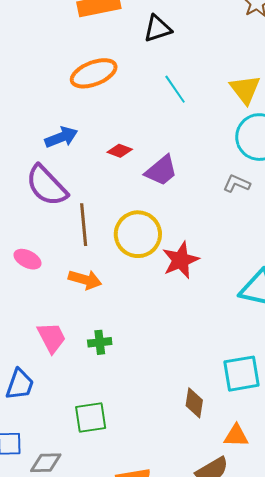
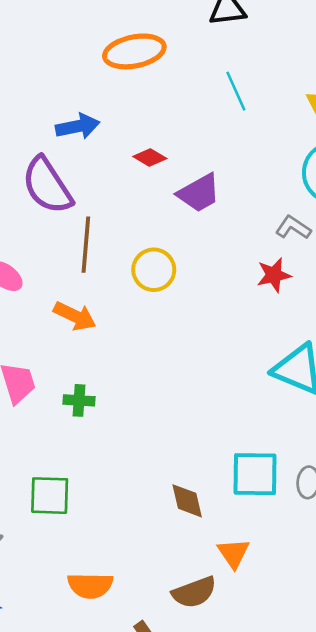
yellow circle: (138, 234) -> (154, 270), size x0.7
red star: (181, 260) -> (274, 275), moved, size x0.7
brown diamond: (194, 403) -> (187, 501), turned -32
orange triangle: (236, 436) -> (233, 553), turned 44

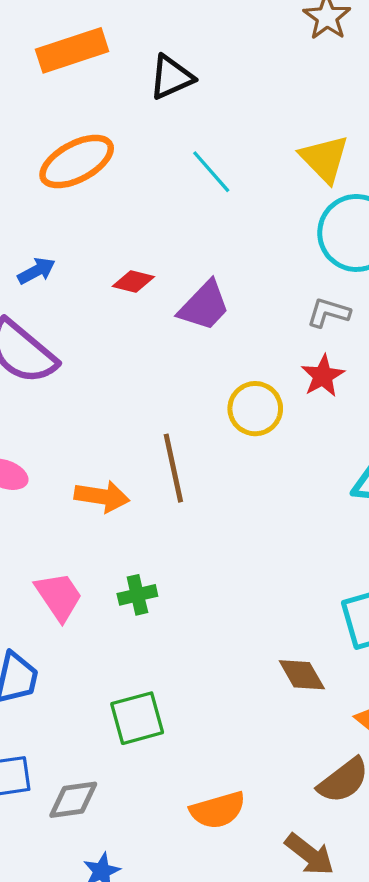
blue arrow: (78, 126) -> (36, 271), size x0.7
brown line: (86, 245) -> (173, 468), moved
yellow circle: (154, 270) -> (255, 409), moved

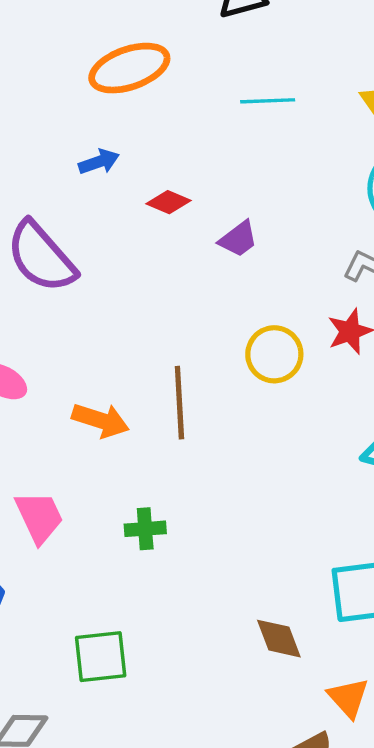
cyan line: (211, 172) -> (268, 101), turned -60
blue arrow: (36, 271) -> (99, 162), moved
purple trapezoid: (204, 306) -> (238, 239), size x0.7
green cross: (137, 595) -> (145, 529), moved

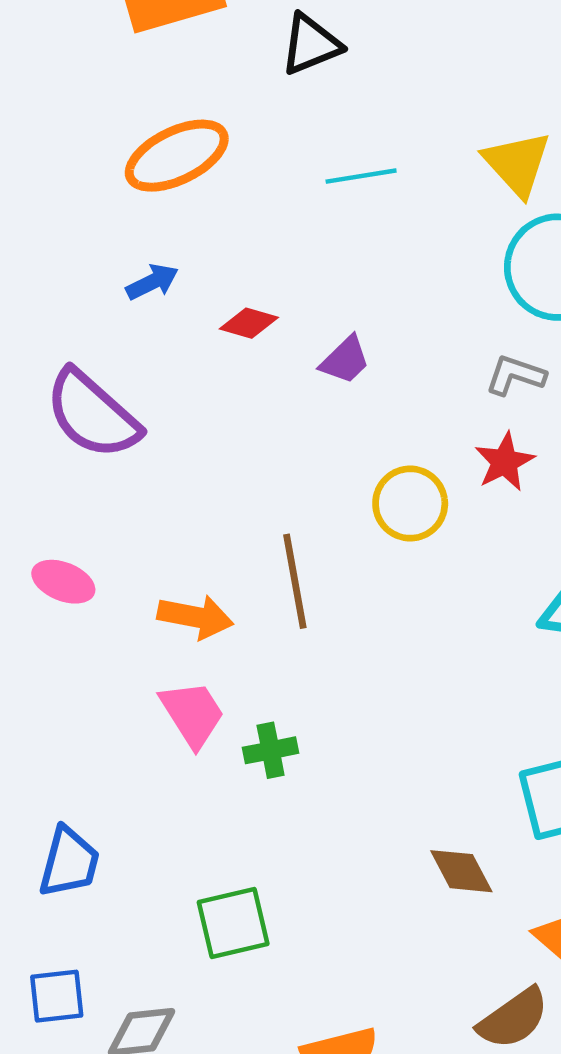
pink trapezoid: (39, 517) -> (192, 714), moved

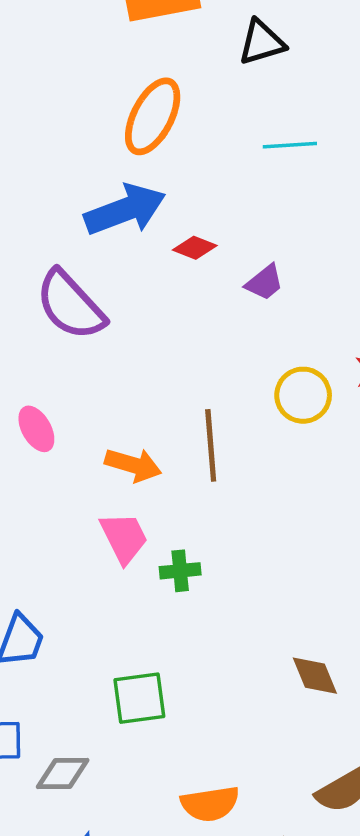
orange ellipse: (177, 156) -> (153, 116), turned -42
blue arrow: (152, 282) -> (125, 210), size x2.0
pink ellipse: (63, 582) -> (36, 429), turned 33

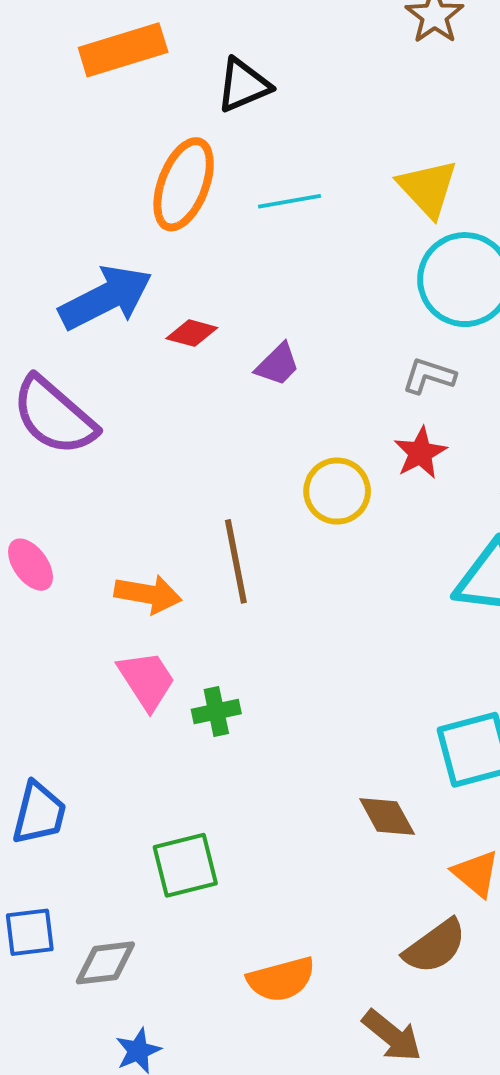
orange ellipse: (153, 116) -> (184, 184), moved

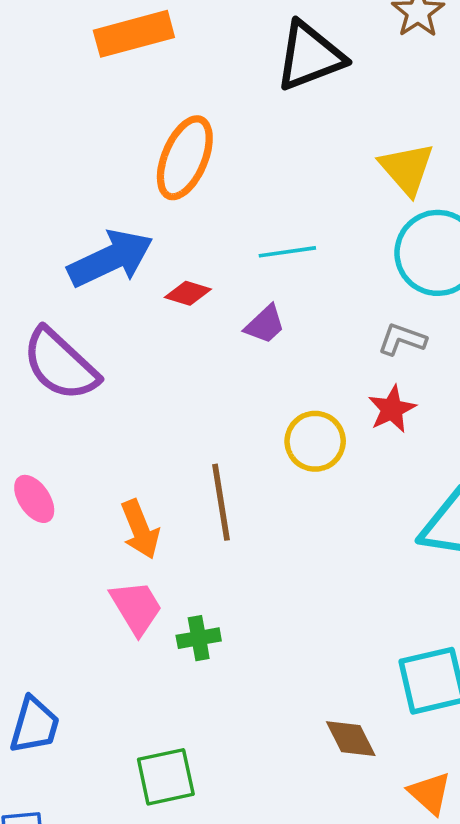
black triangle: (243, 85) -> (310, 56), moved, size x1.4
cyan line: (290, 201) -> (287, 252), moved
orange arrow: (148, 594) -> (140, 529), turned 56

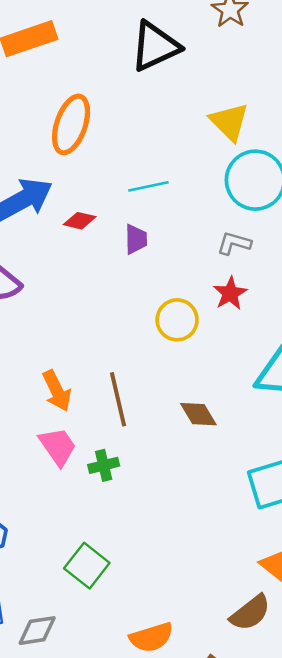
purple trapezoid: (265, 324) -> (136, 239), turned -44
brown line: (221, 502) -> (118, 399), moved
brown diamond: (351, 739) -> (198, 414), moved
green square: (166, 777) -> (87, 566), turned -36

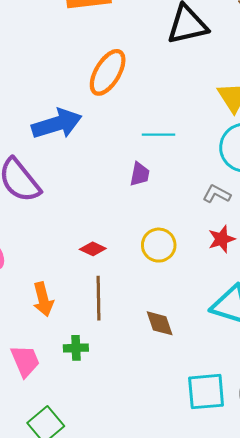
red diamond: (80, 221) -> (93, 249), moved
red star: (230, 293) -> (222, 239), moved
orange arrow: (57, 391) -> (43, 299), moved
pink trapezoid: (58, 447) -> (25, 361), moved

